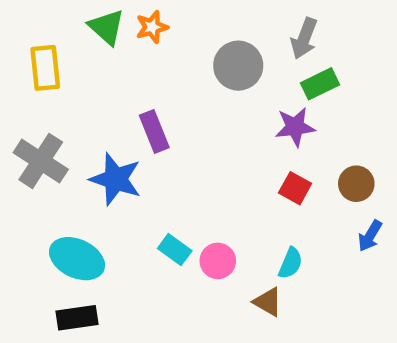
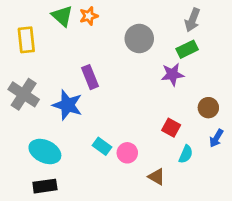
gray arrow: (304, 38) -> (192, 20), moved
red square: (295, 188) -> (171, 128), moved
cyan semicircle: (290, 263) -> (186, 154), moved

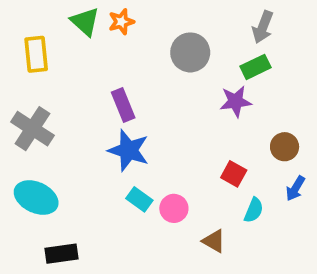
blue star: (67, 105) -> (129, 150), moved
cyan ellipse: (45, 151) -> (36, 198), moved

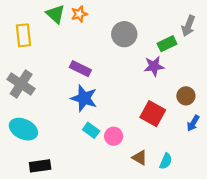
gray arrow: (263, 27) -> (188, 26), moved
purple rectangle: (123, 105) -> (80, 69), turned -42
red square: (234, 174) -> (153, 114), size x1.5
cyan semicircle: (254, 210) -> (166, 161), moved

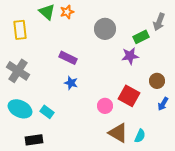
blue star: (84, 98) -> (71, 83), size x0.6
cyan rectangle: (91, 130) -> (47, 112), moved
pink circle: (114, 136) -> (105, 106), moved
brown triangle: (140, 158) -> (118, 133), size x1.5

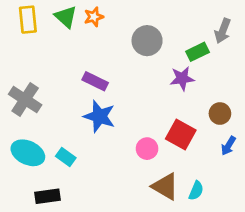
yellow rectangle: (20, 30) -> (28, 20), moved
blue star: (71, 83) -> (99, 116), size x1.6

